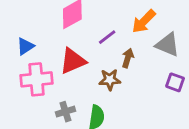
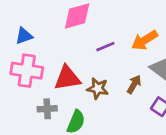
brown arrow: (128, 58) -> (134, 84), moved
red triangle: (73, 61) -> (67, 78), moved

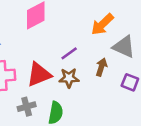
purple line: (105, 47) -> (69, 53), moved

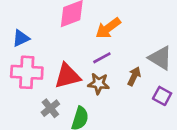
orange arrow: (102, 24) -> (108, 28), moved
gray cross: (27, 107) -> (50, 108), turned -30

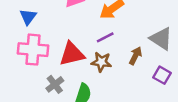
blue triangle: (21, 38) -> (28, 17), turned -30

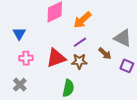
pink cross: (33, 50) -> (26, 58), size x0.6
brown arrow: (136, 56) -> (105, 53), turned 112
gray cross: (55, 84) -> (20, 85), moved

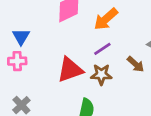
pink cross: (26, 58) -> (17, 61), moved

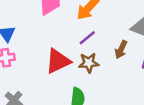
brown arrow: (136, 64) -> (121, 50), turned 78

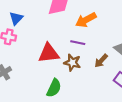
purple line: (87, 38) -> (78, 43), turned 32

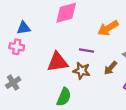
blue triangle: (16, 18) -> (24, 28), turned 40
orange arrow: (86, 20) -> (108, 28), moved

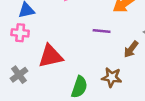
red triangle: (58, 62) -> (51, 56), moved
brown star: (82, 71) -> (112, 77), moved

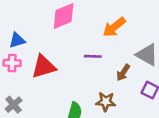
red triangle: (51, 56) -> (44, 67), moved

